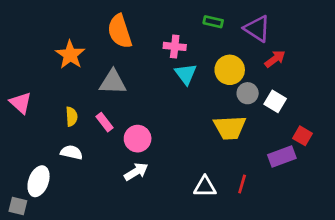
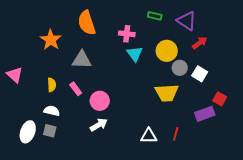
gray square: (18, 206) -> (50, 131), moved

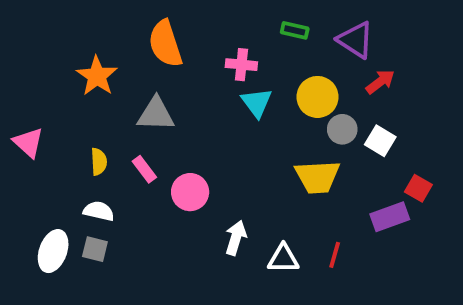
white arrow: (99, 125) -> (236, 238), moved, turned -42

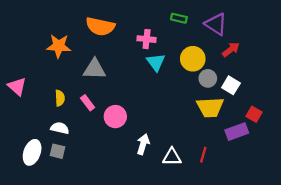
orange semicircle: (165, 44) -> (100, 26), turned -60
orange star: (97, 76) -> (59, 46), turned -30
yellow trapezoid: (317, 177) -> (210, 107), moved

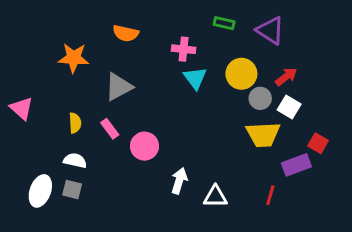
orange semicircle: (100, 26) -> (126, 33), size x0.7
red arrow: (231, 49) -> (286, 77), moved
gray triangle: (94, 69) -> (118, 87), turned -30
red line: (203, 155) -> (270, 195), moved

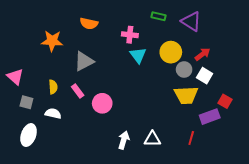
white arrow: (179, 181) -> (124, 140), moved
gray square: (72, 189) -> (26, 102), moved

